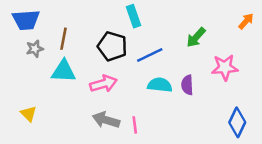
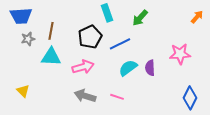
green arrow: (196, 37) -> (140, 18), moved
black pentagon: (112, 46) -> (90, 37), turned 30
cyan semicircle: (160, 85) -> (128, 68), turned -42
pink line: (135, 125) -> (117, 97), moved, turned -64

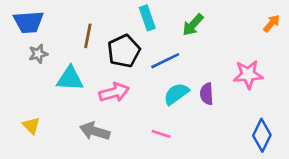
brown line: (51, 31) -> (88, 36), moved
gray arrow: (85, 96) -> (95, 131), moved

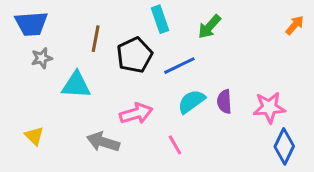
pink star: (248, 74) -> (269, 107), moved
pink arrow: (114, 92) -> (136, 113), moved
pink line: (161, 134) -> (175, 145), turned 42

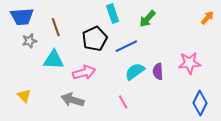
brown line: (96, 39) -> (56, 27), moved, turned -30
pink star: (269, 107) -> (189, 63), moved
pink arrow: (136, 113) -> (84, 72), moved

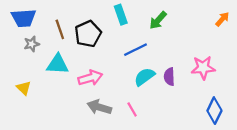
black pentagon: (95, 39) -> (88, 34), moved
yellow triangle: (24, 96) -> (24, 88), moved
gray arrow: (73, 100) -> (99, 107), moved

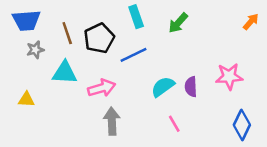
blue line: (135, 50) -> (134, 55), moved
yellow triangle: (24, 88) -> (26, 99), turned -42
gray arrow: (99, 107) -> (112, 121), turned 70
pink line: (132, 109) -> (174, 124), moved

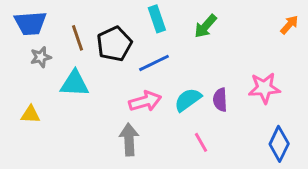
pink arrow: (102, 88) -> (145, 101), moved

